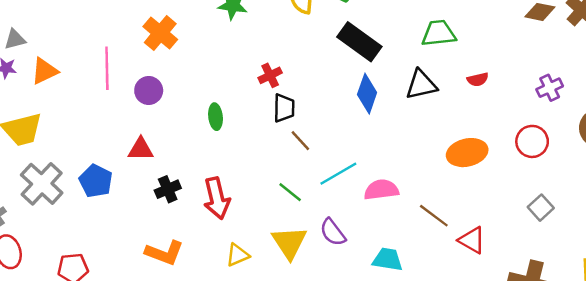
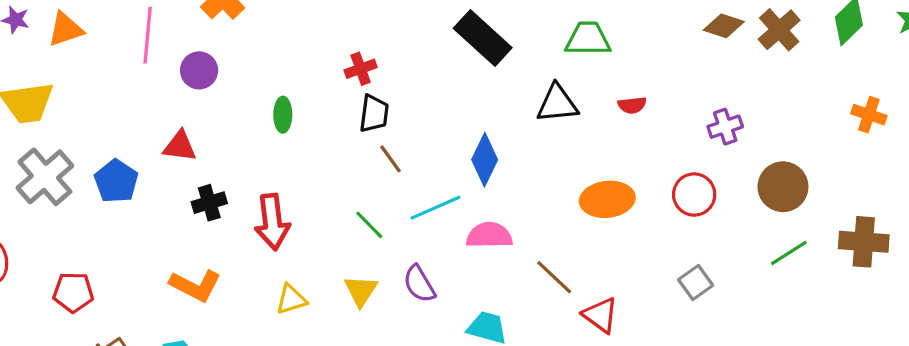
blue diamond: (367, 94) -> (485, 160), moved
yellow triangle: (289, 242) -> (361, 291), size x0.7

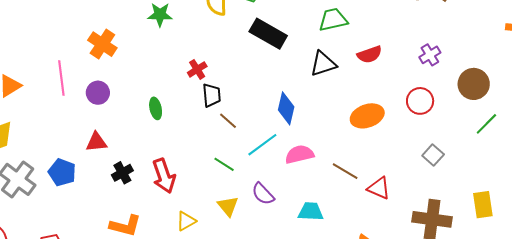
red semicircle: (632, 105) -> (370, 54), size x1.4

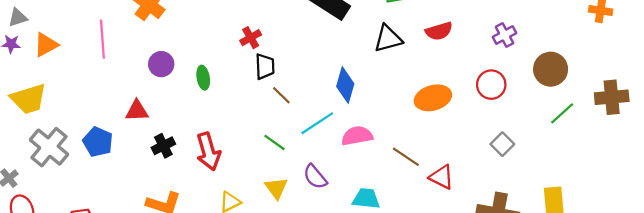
purple circle: (98, 93) -> (161, 64), moved

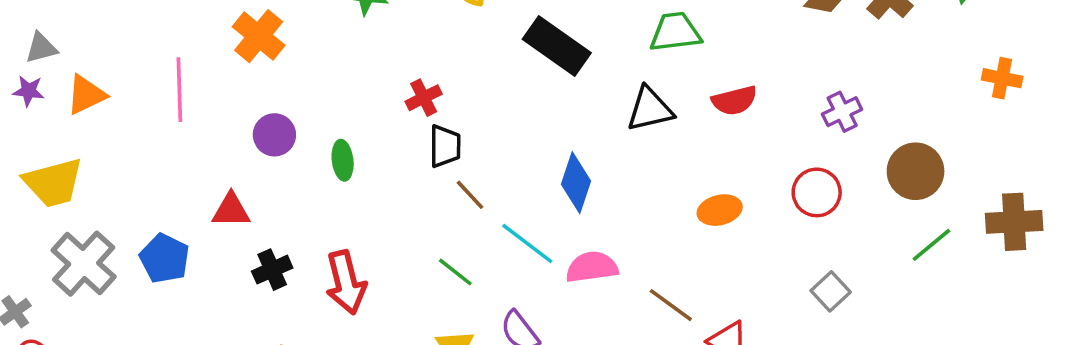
orange ellipse: (433, 98) -> (720, 210), size x0.7
cyan line: (317, 123) -> (527, 244), turned 68

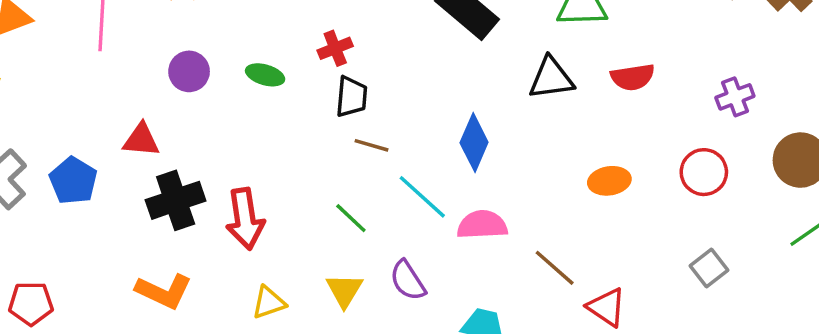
green ellipse: (343, 160) -> (265, 75), moved, turned -72
brown line: (470, 195) -> (371, 145), turned -36
black cross: (272, 270) -> (176, 200), size x1.5

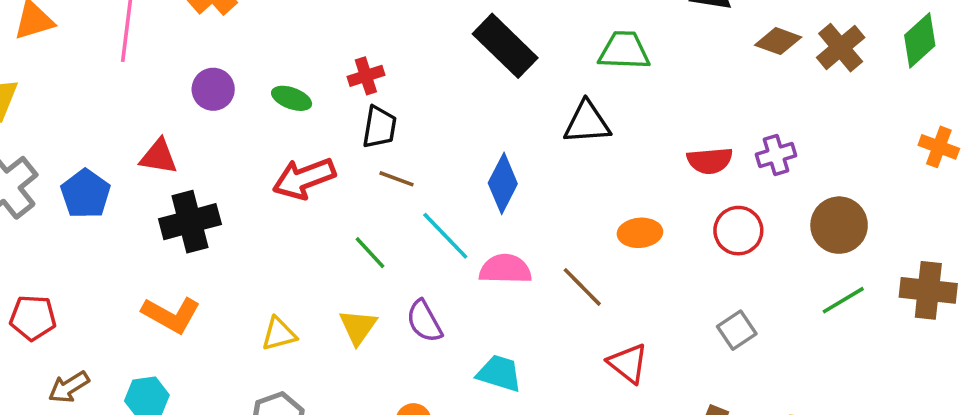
red semicircle: (633, 77) -> (710, 161), moved
red arrow: (245, 219) -> (304, 178), moved, turned 74
brown line: (555, 268) -> (582, 287), moved

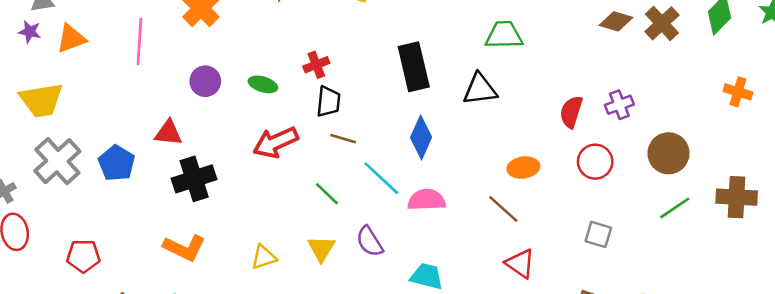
black rectangle: (505, 46) -> (414, 67), moved, turned 36
red semicircle: (710, 161) -> (571, 112), turned 116
brown line: (582, 287) -> (503, 209), moved
gray square: (737, 330) -> (598, 234), turned -36

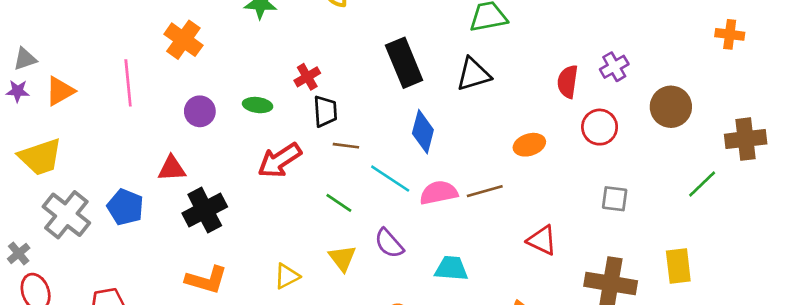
green line: (675, 208) -> (702, 184), moved
brown line: (503, 209) -> (485, 191), moved, turned -48

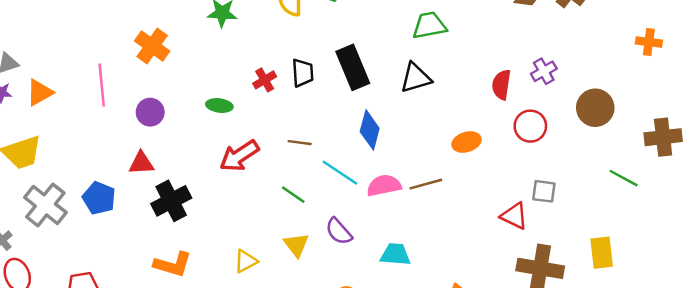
purple circle: (200, 111) -> (150, 112), moved
black trapezoid: (325, 111) -> (303, 73), moved
green line: (702, 184) -> (624, 178), turned 72
red triangle: (542, 240) -> (514, 216), moved

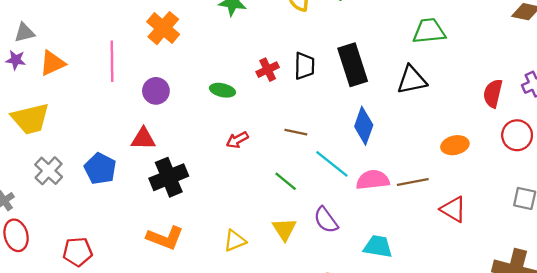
red arrow: (239, 156) -> (237, 140), size x0.6
gray cross: (45, 205) -> (49, 171), size x0.7
red triangle: (514, 216) -> (453, 209), moved

